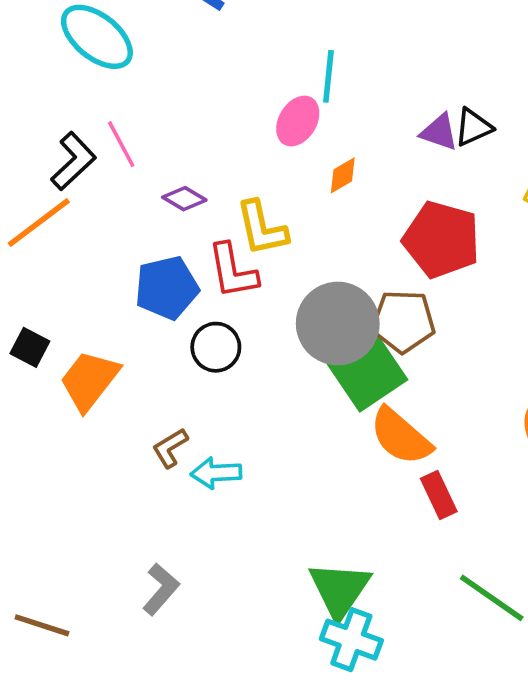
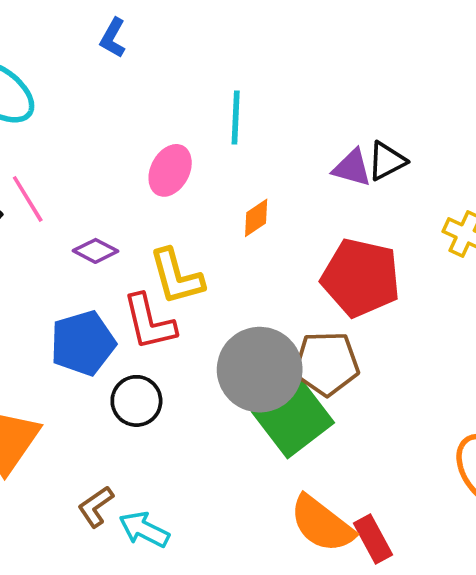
pink ellipse: (298, 121) -> (170, 170), moved
orange semicircle: (401, 436) -> (322, 524), moved
cyan arrow: (216, 473) -> (144, 530), turned 33

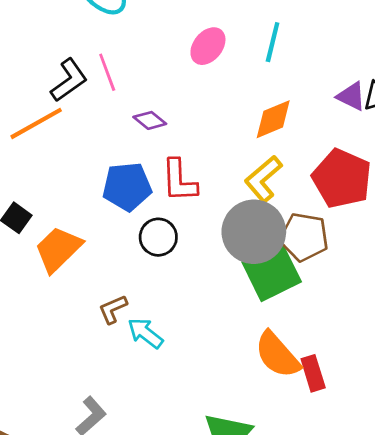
pink ellipse: (170, 170) -> (208, 46), moved
orange diamond: (256, 218) -> (273, 119), size x1.5
yellow L-shape: (176, 277) -> (263, 179), moved, turned 54

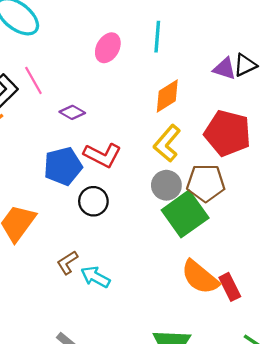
red L-shape: (179, 181) -> (102, 155), turned -51
gray circle: (254, 232) -> (166, 185), size x0.6

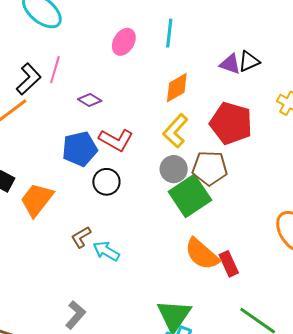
pink line: (33, 80) -> (55, 70), turned 44

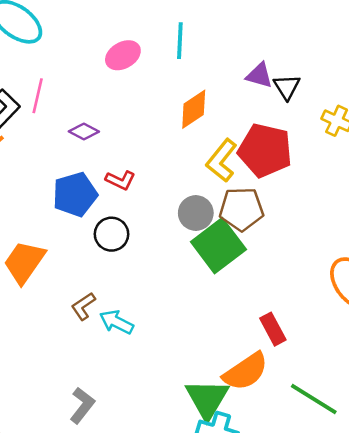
pink ellipse: (124, 42) -> (123, 55), turned 32
black triangle: (249, 61) -> (287, 87), moved, turned -35
yellow L-shape: (175, 131) -> (222, 160), moved
red L-shape: (116, 140) -> (120, 180), size x0.7
orange semicircle: (202, 254) -> (246, 371), moved, turned -72

